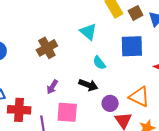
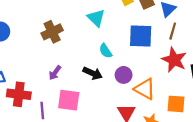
purple circle: (110, 103) -> (124, 75), moved

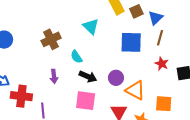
cyan semicircle: (106, 51) -> (76, 57), moved
red star: (174, 60) -> (162, 64), size x0.6
purple arrow: (55, 73) -> (54, 76), turned -40
pink square: (69, 100) -> (86, 101), moved

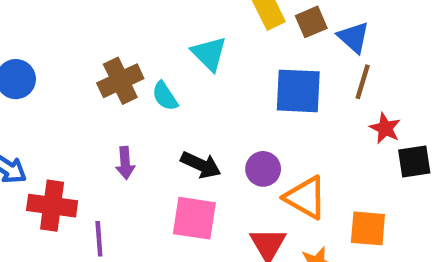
blue triangle: (156, 18) -> (354, 37), turned -35
cyan semicircle: (76, 57) -> (165, 96), moved
red star: (162, 64) -> (385, 128), moved

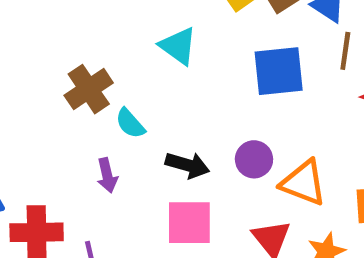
cyan semicircle: (165, 96) -> (130, 123), moved

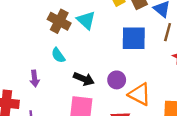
brown cross: (89, 89) -> (59, 21), moved, turned -35
purple arrow: (107, 175) -> (34, 79), moved

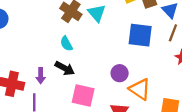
purple arrow: (34, 79) -> (41, 76), moved
black arrow: (84, 79) -> (65, 68), moved

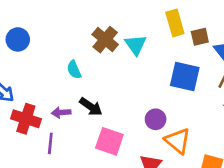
cyan semicircle: (66, 44) -> (74, 70), moved
purple arrow: (41, 76) -> (61, 113), turned 80

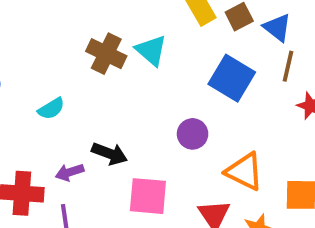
cyan semicircle: (74, 70) -> (51, 109), moved, turned -84
blue square: (185, 77) -> (232, 78), turned 32
purple circle: (156, 119) -> (193, 134), moved

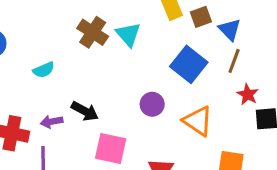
orange triangle: (244, 171) -> (198, 121), moved

